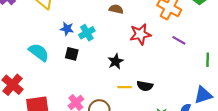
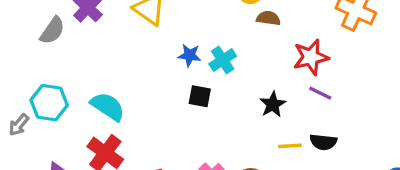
purple line: (179, 40) -> (320, 93), moved
cyan semicircle: (39, 52) -> (108, 106), moved

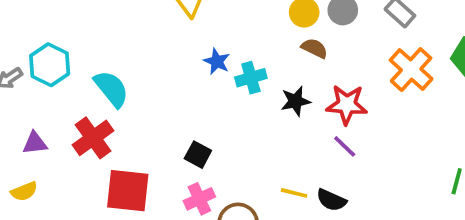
black square: (200, 96) -> (198, 155), moved
black star: (273, 104) -> (295, 101), moved

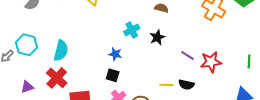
blue star: (217, 61) -> (115, 54), moved
cyan semicircle: (111, 89) -> (61, 51), turned 65
red star: (347, 105) -> (211, 62), moved

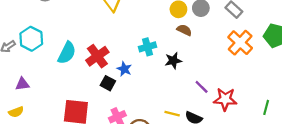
black square: (113, 75) -> (108, 83), moved
red cross: (57, 78) -> (97, 56), moved

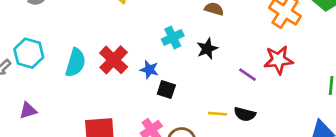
black square: (108, 83) -> (166, 89), moved
red star: (225, 99) -> (278, 60), moved

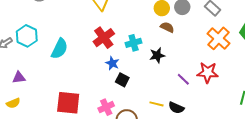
red cross: (114, 60) -> (104, 38), moved

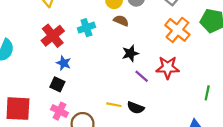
cyan cross: (134, 43) -> (86, 28), moved
black star: (157, 55) -> (130, 53), moved
black square: (122, 80) -> (57, 84), moved
pink cross: (106, 107) -> (59, 111), turned -35

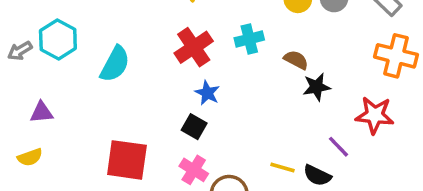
brown semicircle: (121, 21) -> (296, 60), moved
orange cross: (177, 30) -> (396, 56), turned -30
purple line: (142, 76) -> (338, 147), moved

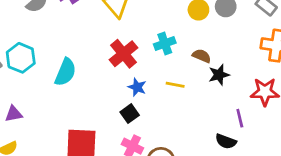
black square: (194, 127) -> (130, 114), turned 30
purple line: (338, 147) -> (240, 118), turned 36
yellow line: (283, 167) -> (175, 85), moved

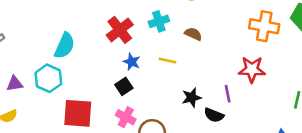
cyan hexagon: (21, 58) -> (48, 78), moved
black star: (219, 75) -> (192, 97), moved

